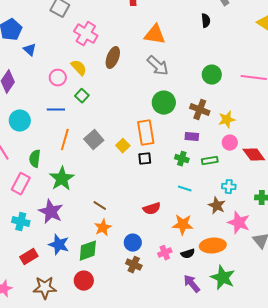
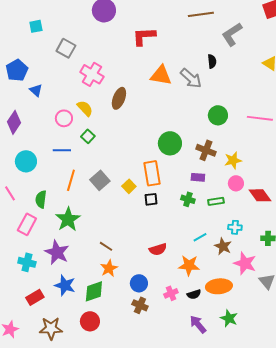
gray arrow: (158, 66) -> (191, 78), moved
cyan line: (185, 189) -> (200, 237), moved, turned -48
green star: (223, 278) -> (229, 318), size x0.7

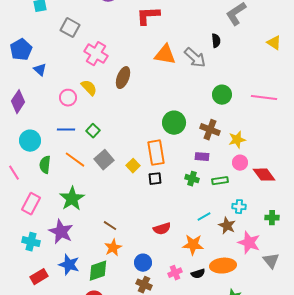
green square: (88, 136) -> (93, 131), moved
orange line: (71, 180) -> (75, 160), turned -70
green semicircle: (41, 199) -> (45, 165), moved

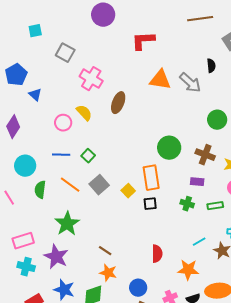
pink rectangle: (31, 204) -> (23, 241), moved, turned 45
red semicircle: (162, 229) -> (157, 254), turned -72
orange star: (113, 248) -> (108, 273), turned -30

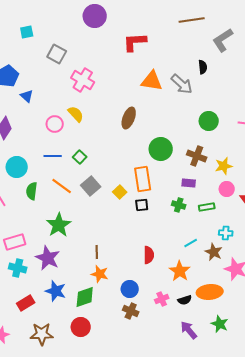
brown ellipse: (118, 103) -> (129, 118), moved
brown line: (105, 251) -> (97, 252), turned 56
orange star: (188, 270) -> (180, 271), turned 30

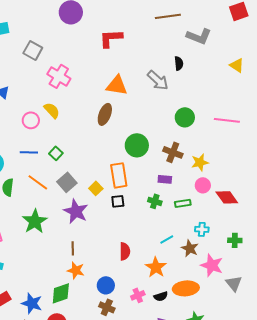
gray L-shape: (223, 40) -> (199, 36), turned -125
orange triangle: (152, 81) -> (117, 85), moved
purple star: (48, 258) -> (76, 211), moved
blue star: (56, 291) -> (32, 303), moved

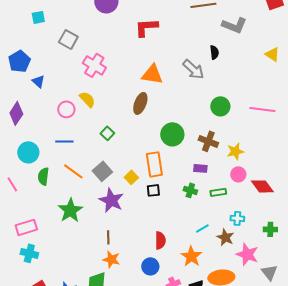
green square: (56, 153) -> (107, 133), moved
blue circle: (106, 285) -> (150, 266), moved

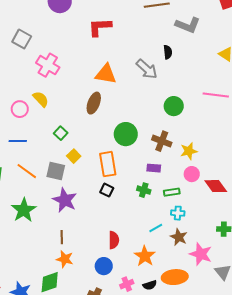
pink line: (262, 109) -> (216, 95), moved
gray square: (102, 171) -> (56, 171), turned -36
yellow square: (131, 177) -> (74, 156), moved
black square: (153, 190) -> (107, 190), turned 32
cyan cross: (237, 218) -> (178, 213), moved

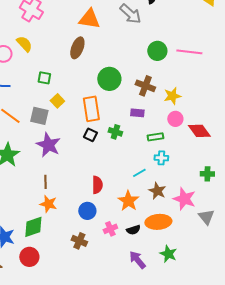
pink line: (216, 95) -> (189, 52), moved
green square: (61, 133) -> (44, 78), turned -32
green cross: (144, 190) -> (115, 132), moved
brown star: (179, 237) -> (157, 191), moved

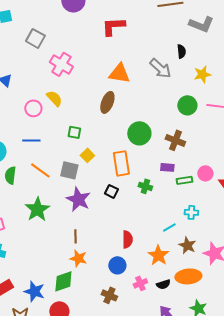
yellow star: (172, 96) -> (202, 74), moved
black square: (90, 135) -> (111, 191), moved
green rectangle: (155, 137) -> (184, 180), moved

